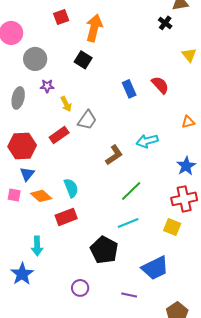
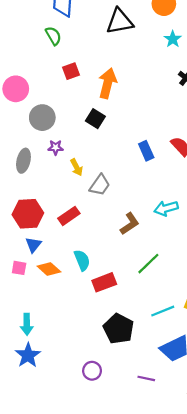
red rectangle: (59, 135) -> (69, 216), moved
red rectangle: (66, 217) -> (104, 282), moved
cyan line: (128, 223) -> (163, 311), moved
cyan arrow: (37, 246) -> (27, 324), moved

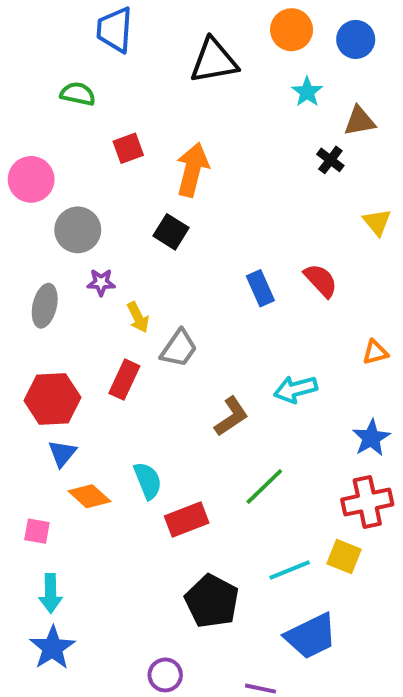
green semicircle: (53, 36) -> (78, 94), moved, turned -48
red rectangle: (69, 216) -> (124, 380), moved, turned -30
pink square: (19, 268) -> (37, 531), moved

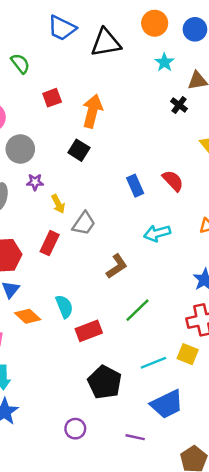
blue trapezoid: (115, 30) -> (62, 28), moved, turned -68
green semicircle: (78, 94) -> (20, 64), turned 40
cyan arrow: (295, 389) -> (157, 233), moved

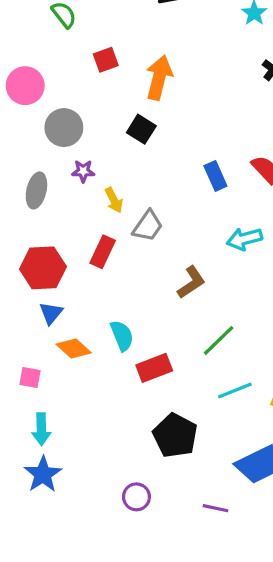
cyan line: (153, 363) -> (235, 390), moved

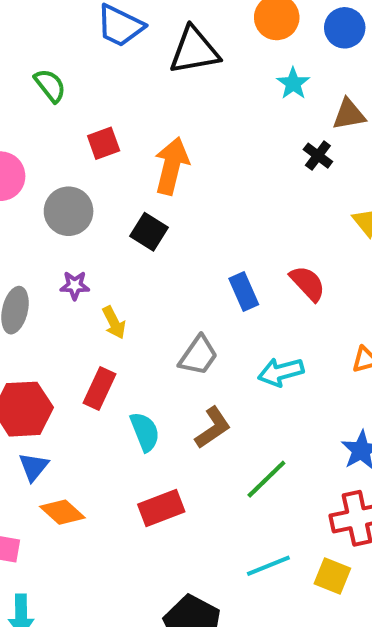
gray circle: (64, 128) -> (69, 211), moved
gray trapezoid: (148, 226) -> (198, 355), moved
cyan semicircle: (122, 336) -> (145, 432), moved
green line: (219, 340) -> (266, 479), moved
red rectangle: (154, 368) -> (161, 508), moved

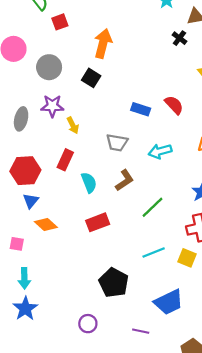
red square: (104, 143) -> (60, 22), moved
purple star: (75, 285) -> (52, 106), size x1.5
blue rectangle: (244, 292) -> (141, 109), turned -48
gray trapezoid: (198, 355) -> (117, 143), turned 65

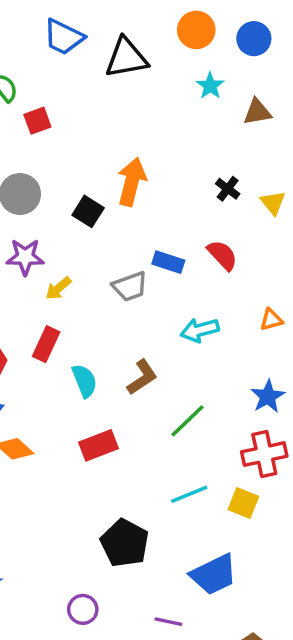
black cross: (179, 38) -> (228, 189), moved
orange arrow: (103, 43) -> (132, 182), moved
yellow arrow: (73, 125) -> (58, 288), turned 77
gray trapezoid: (117, 143) -> (130, 287), moved, turned -30

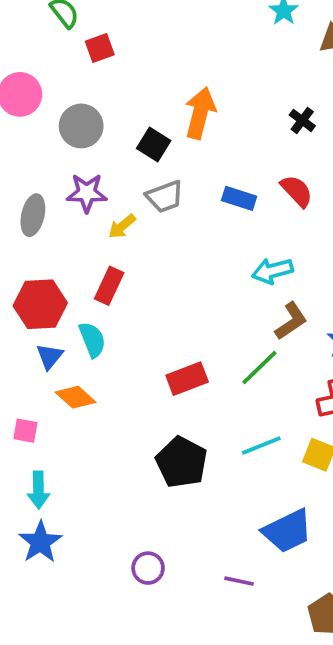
gray trapezoid: (130, 287) -> (165, 197), moved
brown L-shape: (142, 377) -> (291, 321), moved
cyan semicircle: (85, 381) -> (92, 340), moved
red rectangle: (99, 445) -> (187, 379), moved
black pentagon: (125, 543) -> (181, 462), moved

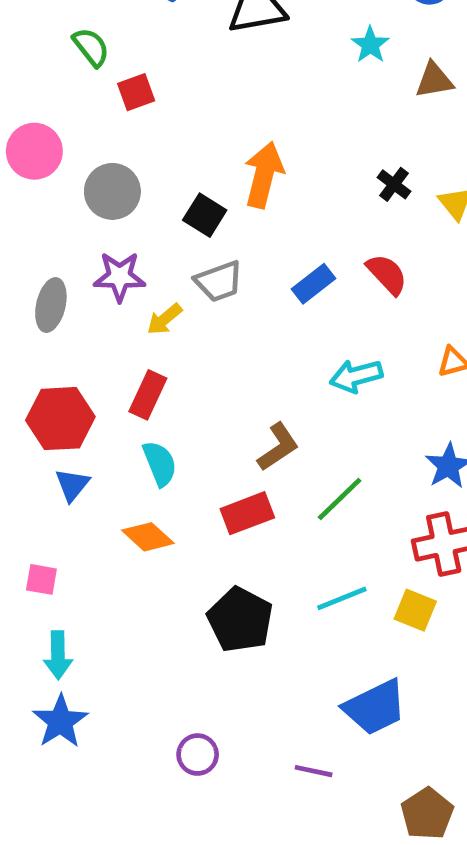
blue rectangle: (239, 198) -> (314, 284), turned -56
brown L-shape: (291, 321) -> (278, 447), moved
cyan semicircle: (92, 340) -> (160, 464), moved
orange diamond: (76, 397) -> (148, 537), moved

